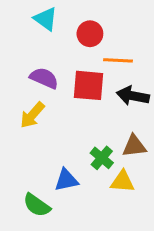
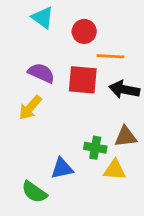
green cross: (102, 158) -> (95, 148), turned -30

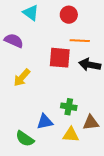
red circle: (84, 31) -> (69, 15), moved
purple semicircle: (41, 73) -> (14, 41), moved
brown triangle: (126, 137) -> (91, 123), moved
yellow triangle: (115, 170) -> (71, 135), moved

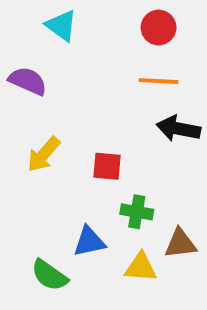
red circle: (69, 15) -> (159, 28), moved
red square: (60, 58) -> (107, 166), moved, size x0.7

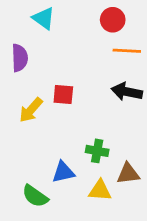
purple semicircle: (28, 81) -> (20, 58), turned 64
orange line: (159, 81) -> (127, 51), moved
red square: (107, 166) -> (63, 95), moved

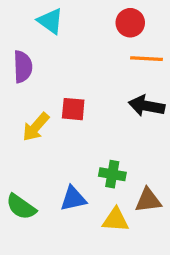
green semicircle: (35, 196) -> (21, 207), moved

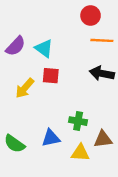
cyan triangle: (50, 21) -> (44, 48), moved
purple semicircle: (23, 67) -> (16, 46), turned 45

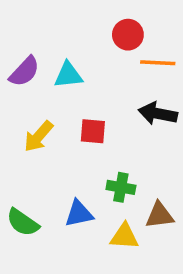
red circle: (91, 15) -> (128, 35), moved
cyan triangle: (44, 48) -> (68, 75), turned -42
red square: (51, 76) -> (93, 131), moved

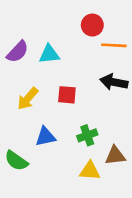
green cross: (121, 187) -> (87, 135), turned -30
blue triangle: (79, 214) -> (45, 137), moved

